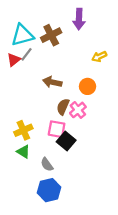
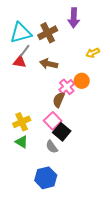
red triangle: (14, 60) -> (20, 62), moved, turned 48
brown arrow: (52, 82) -> (49, 64), moved
pink cross: (78, 110) -> (67, 87), moved
pink square: (57, 129) -> (53, 121), turned 36
gray semicircle: (47, 164) -> (52, 147), moved

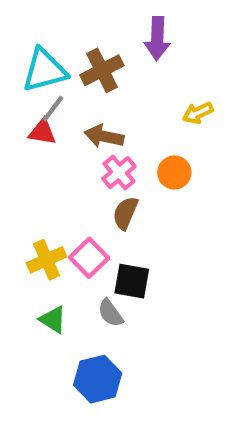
pink cross: (67, 87) -> (119, 173), moved
pink square: (53, 121) -> (89, 258), moved
black square: (62, 132) -> (132, 281), turned -30
green triangle: (22, 142) -> (53, 319), moved

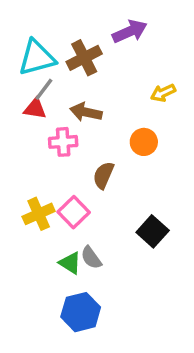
purple arrow: (157, 38) -> (130, 31), turned -116
pink cross: (119, 173) -> (63, 142), moved, turned 36
black square: (132, 281) -> (153, 231), moved, turned 32
green triangle: (53, 319) -> (70, 263), moved

